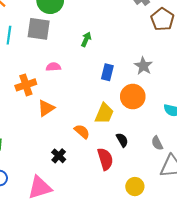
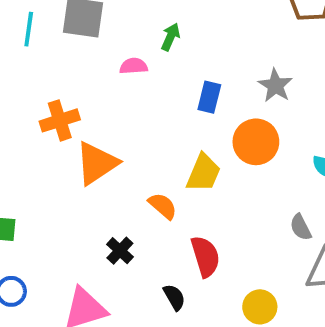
pink semicircle: (53, 67) -> (134, 66), moved
orange triangle: (46, 108) -> (97, 163), size x1.4
black semicircle: (122, 140) -> (174, 297), moved

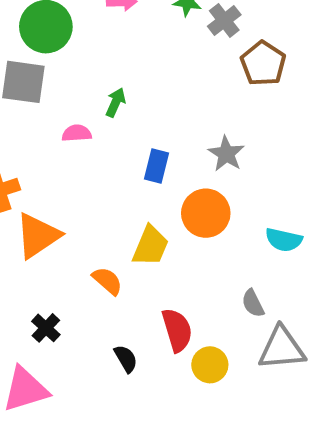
black cross: (120, 251) -> (46, 328), moved
red semicircle: (205, 256) -> (177, 330), moved
black semicircle: (174, 297) -> (126, 359), moved
yellow circle: (260, 307) -> (210, 365), moved

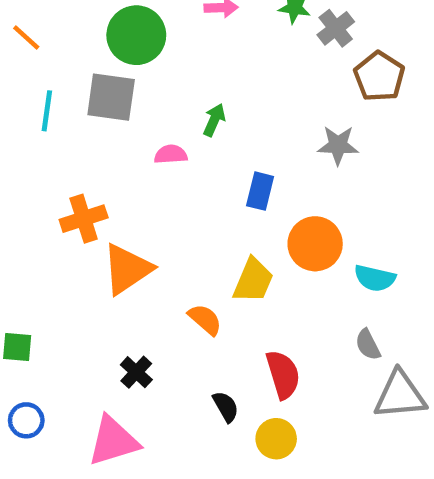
gray star: (226, 154) -> (338, 145), moved, turned -30
cyan semicircle: (284, 240) -> (375, 278), moved
yellow circle: (210, 365) -> (276, 439), moved

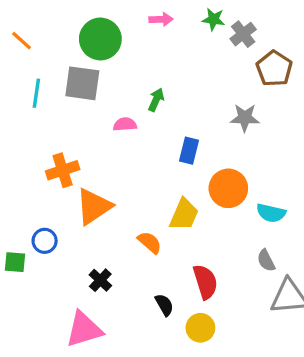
blue circle: (26, 420) -> (45, 241), moved

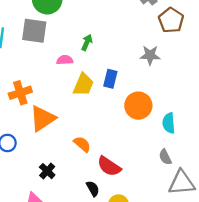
cyan semicircle: (271, 213) -> (169, 123), turned 72
yellow trapezoid: (184, 215) -> (83, 85), moved
red semicircle: (205, 282) -> (109, 166), moved, turned 140

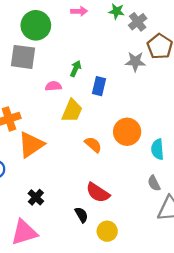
gray star: (150, 55) -> (135, 62), moved
blue rectangle: (110, 79) -> (99, 86), moved
orange semicircle: (82, 144) -> (93, 145), moved

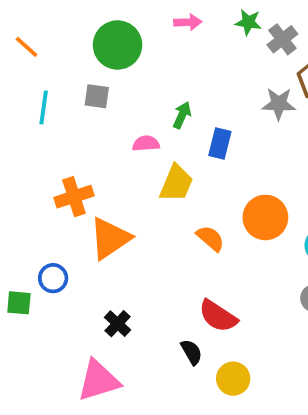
gray square: (23, 57) -> (97, 96), size x0.6

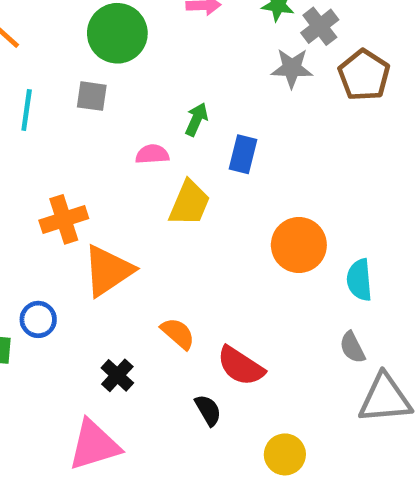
gray star: (279, 104) -> (292, 68), moved
orange semicircle: (210, 238) -> (178, 333), moved
yellow circle: (233, 379) -> (285, 454), moved

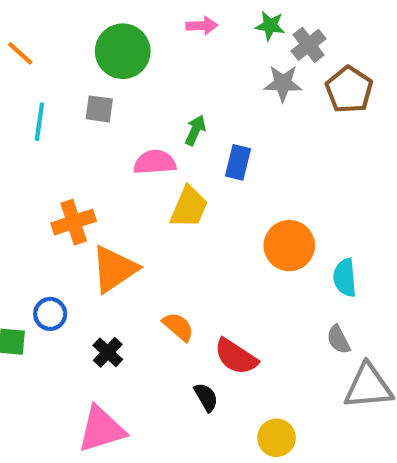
pink semicircle: (152, 154) -> (155, 162), size x1.4
black cross: (117, 375) -> (108, 352), moved

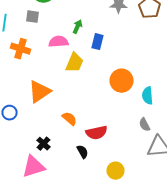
orange cross: (74, 222) -> (20, 49), moved, turned 36
black cross: (108, 352) -> (44, 144), moved
red semicircle: (236, 357) -> (96, 133), turned -45

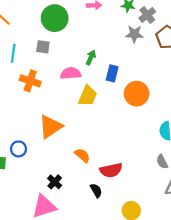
orange circle: (122, 81) -> (137, 94), moved

